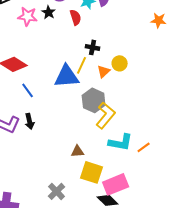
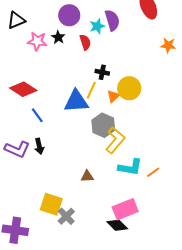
yellow circle: (120, 63) -> (129, 88), size x1.5
yellow square: (92, 172) -> (51, 204), moved

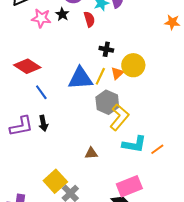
yellow line: (91, 90) -> (100, 76), moved
purple L-shape: (17, 149) -> (21, 126), turned -35
yellow square: (51, 204) -> (55, 181), turned 30

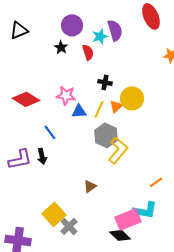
pink star: (41, 18) -> (66, 95), moved
blue triangle: (80, 78) -> (79, 111), size x0.6
blue line: (41, 92) -> (50, 132), moved
cyan L-shape: (134, 144) -> (145, 210), moved
brown triangle: (91, 153) -> (90, 186), turned -32

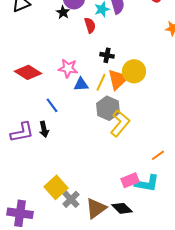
black star: (61, 47) -> (63, 12), moved
orange triangle: (116, 106) -> (118, 79), size x1.6
brown triangle: (90, 186) -> (96, 208), moved, size x1.6
pink rectangle: (128, 219) -> (130, 180), moved, size x0.7

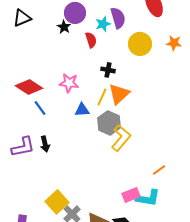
yellow circle: (134, 71) -> (140, 44), moved
blue triangle: (81, 84) -> (82, 110), moved
blue line: (52, 105) -> (40, 108), moved

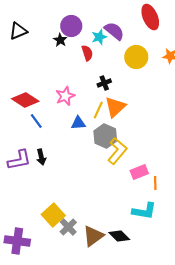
purple semicircle: (118, 18) -> (114, 31), turned -35
black cross: (108, 70) -> (104, 83), turned -32
pink star: (69, 83) -> (65, 96), turned -30
orange line: (159, 170) -> (155, 183), turned -56
pink rectangle: (131, 195) -> (139, 172), moved

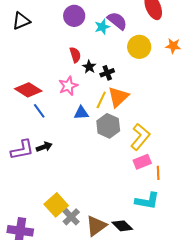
black star: (60, 40) -> (89, 67), moved
red semicircle: (87, 53) -> (75, 55), moved
yellow L-shape: (117, 151) -> (140, 137), moved
black arrow: (41, 157) -> (44, 147), turned -98

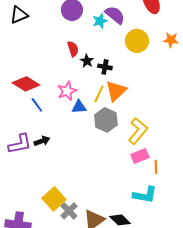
black cross: (107, 73) -> (105, 67), turned 32
pink star: (68, 86) -> (67, 91), moved

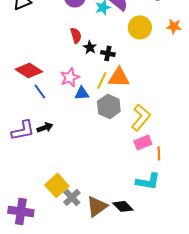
orange triangle: (116, 91) -> (119, 77), turned 45

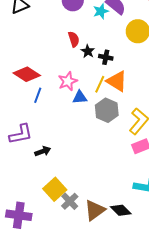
orange triangle: (119, 77) -> (117, 81), turned 30
blue line: (40, 91) -> (38, 95), turned 56
black arrow: (45, 127) -> (43, 151), moved

